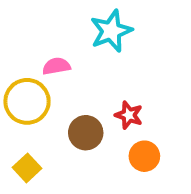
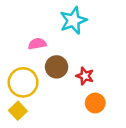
yellow circle: (27, 101) -> (23, 82), moved
brown circle: (86, 133) -> (57, 67), moved

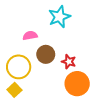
orange circle: (95, 103) -> (77, 84), size x1.5

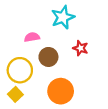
red star: (69, 62) -> (80, 48), moved
orange circle: (77, 84) -> (61, 91), moved

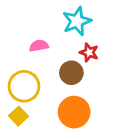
red star: (80, 48) -> (89, 52), moved
brown circle: (48, 57) -> (71, 73), moved

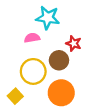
cyan star: (77, 21) -> (48, 18), moved, turned 30
yellow circle: (24, 86) -> (33, 71), moved

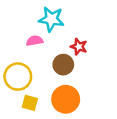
yellow circle: (33, 71) -> (18, 77), moved
yellow square: (15, 96) -> (30, 103), moved, turned -32

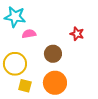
cyan star: (51, 19) -> (15, 17), moved
red star: (79, 47) -> (77, 34), moved

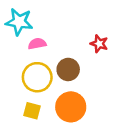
yellow circle: (15, 64) -> (37, 77), moved

